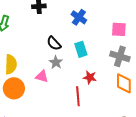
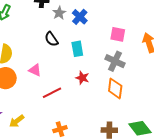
gray star: (56, 62) -> (59, 13), moved
red line: (78, 96) -> (52, 93), moved, turned 60

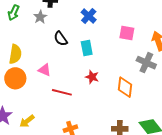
gray star: (59, 13) -> (40, 17), moved
gray cross: (115, 61) -> (146, 63), moved
red line: (52, 93) -> (62, 92), turned 42

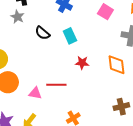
pink square: (127, 33) -> (105, 12), turned 35
pink triangle: (45, 70) -> (35, 93), moved

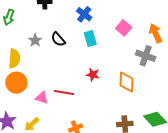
gray star: (17, 17) -> (35, 40), moved
cyan rectangle: (70, 36) -> (90, 39), moved

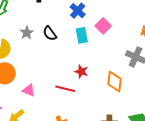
pink square: (124, 28) -> (103, 26), moved
red line: (64, 93) -> (65, 89), moved

